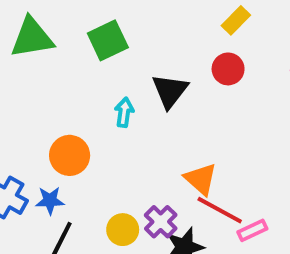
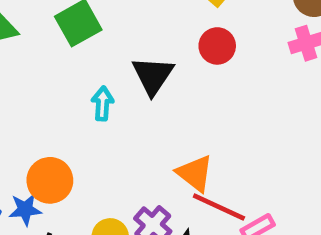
orange circle: (70, 155) -> (50, 180), moved

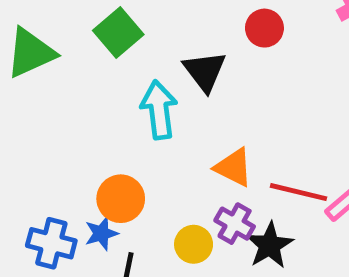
cyan arrow: (102, 104) -> (159, 110), size x1.6
orange triangle: (195, 173) -> (234, 167), moved

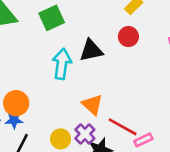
black triangle: (205, 71) -> (91, 50), turned 40
orange circle: (121, 199) -> (16, 103), moved

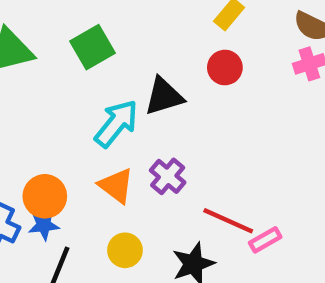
cyan arrow: (62, 64) -> (116, 123), turned 36
orange triangle: (92, 105) -> (116, 186), moved
purple cross: (85, 134) -> (168, 176), moved

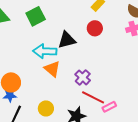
cyan arrow: (116, 123) -> (45, 51), turned -130
purple cross: (168, 176) -> (83, 77), moved
orange triangle: (116, 186) -> (52, 69), moved

